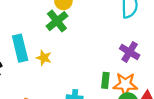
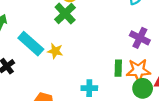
cyan rectangle: (20, 48) -> (31, 44), turned -30

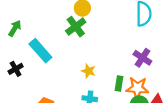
yellow star: (55, 51) -> (88, 71), moved

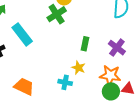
yellow star: (88, 71) -> (78, 68), moved
green rectangle: (119, 83) -> (85, 44), moved

